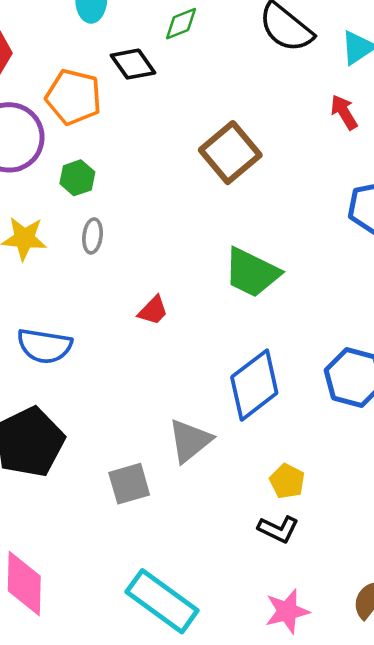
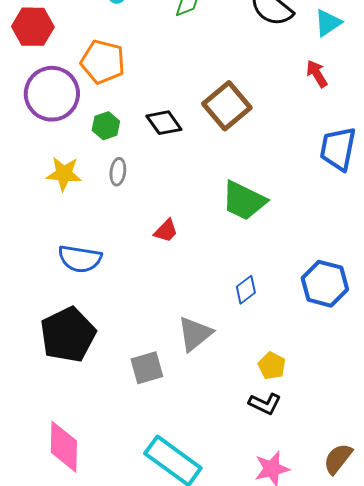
black diamond: (133, 64) -> (164, 123), moved
blue diamond: (254, 385) -> (246, 290), size x0.5

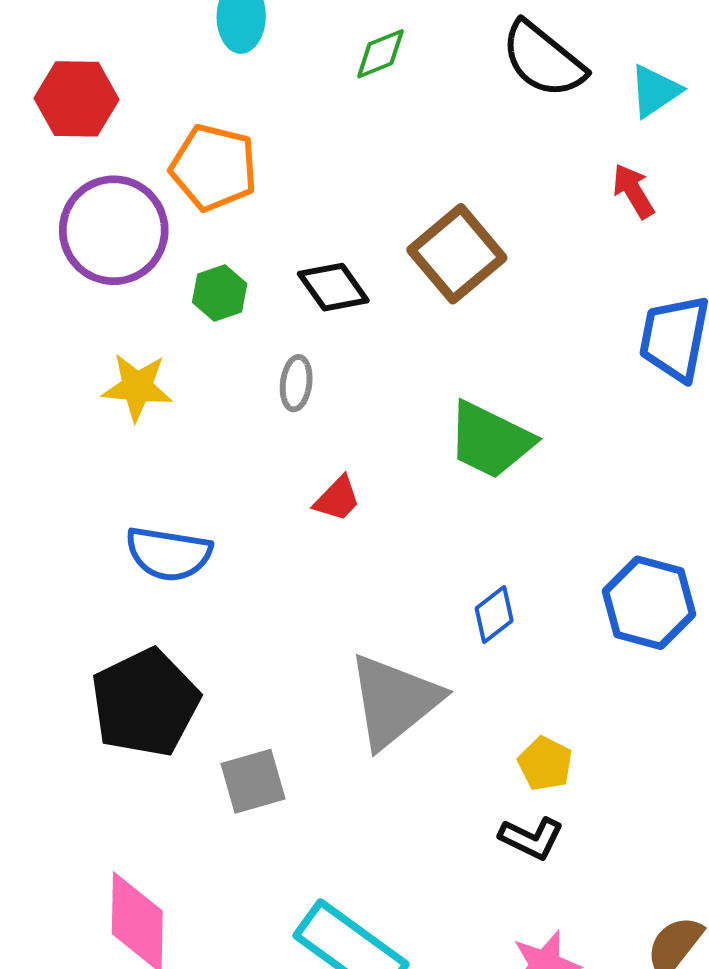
gray ellipse: (118, 172) -> (296, 383), moved
gray triangle: (195, 334) -> (394, 701), size x1.4
gray square: (147, 368) -> (253, 781), moved

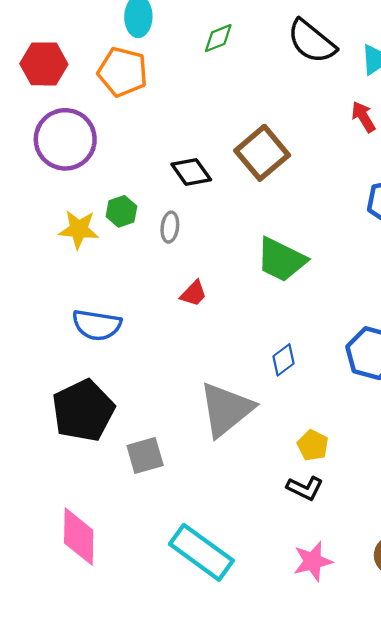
orange pentagon: (214, 167) -> (123, 72), moved
green hexagon: (220, 293) -> (121, 211), moved

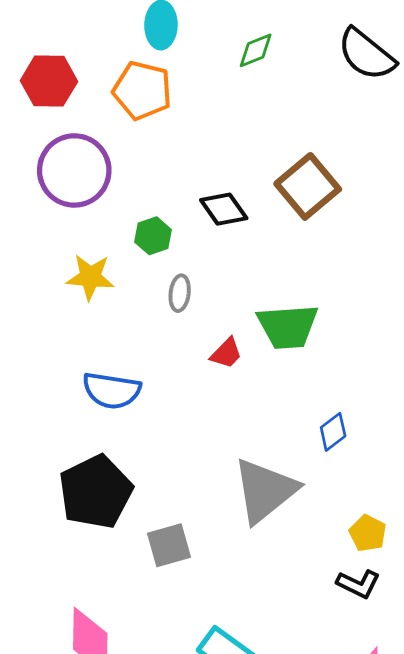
green hexagon: (121, 211) -> (153, 236), moved
gray ellipse: (170, 227) -> (180, 293), moved
green trapezoid: (281, 260) -> (288, 326), moved, turned -30

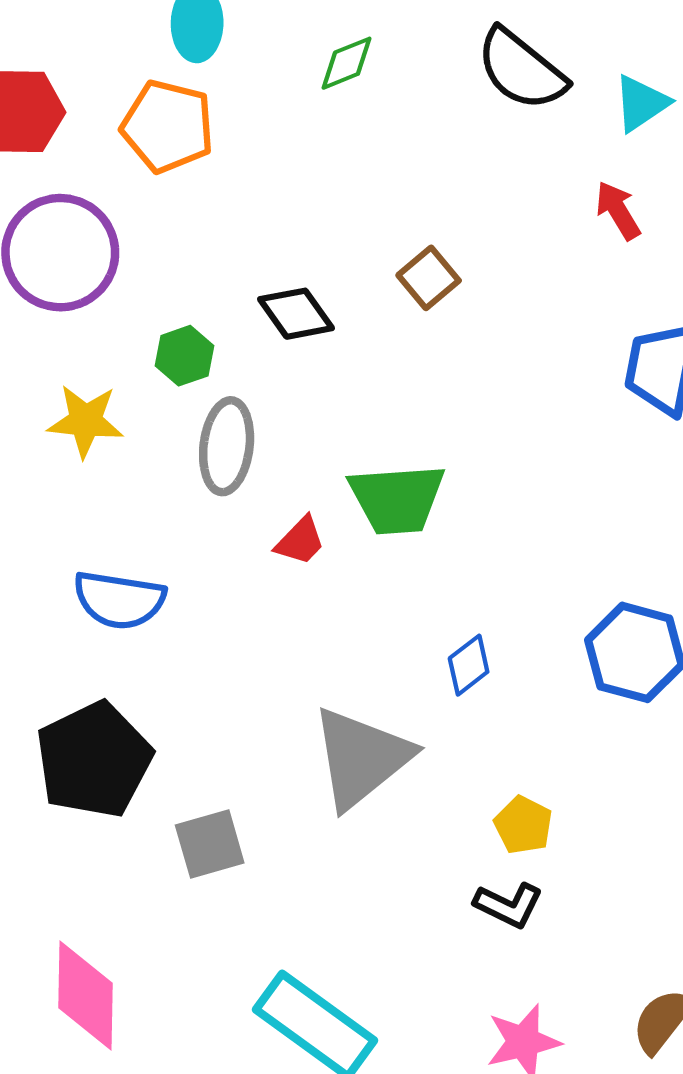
brown square: (308, 186) -> (429, 278), size x0.6
gray ellipse: (180, 293) -> (227, 446), size x1.6

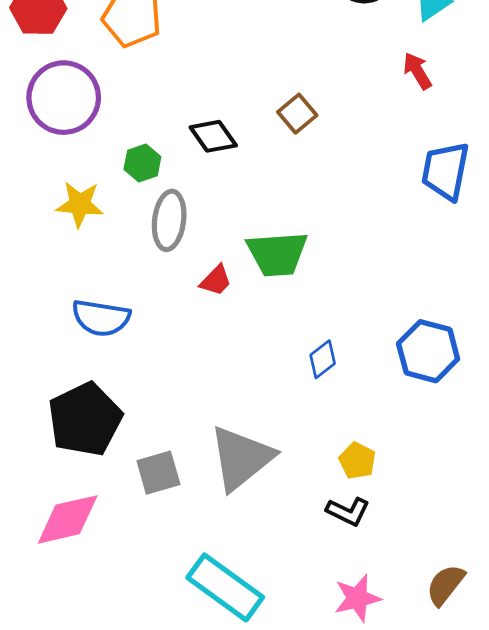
gray triangle: (361, 758) -> (241, 458), moved
pink diamond: (86, 996) -> (68, 519), moved, turned 76

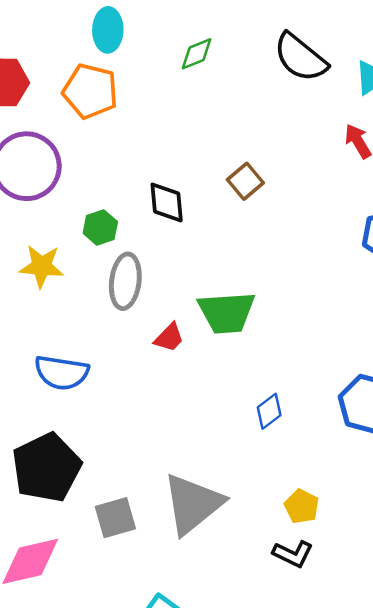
black diamond: (213, 136) -> (167, 202), turned 30

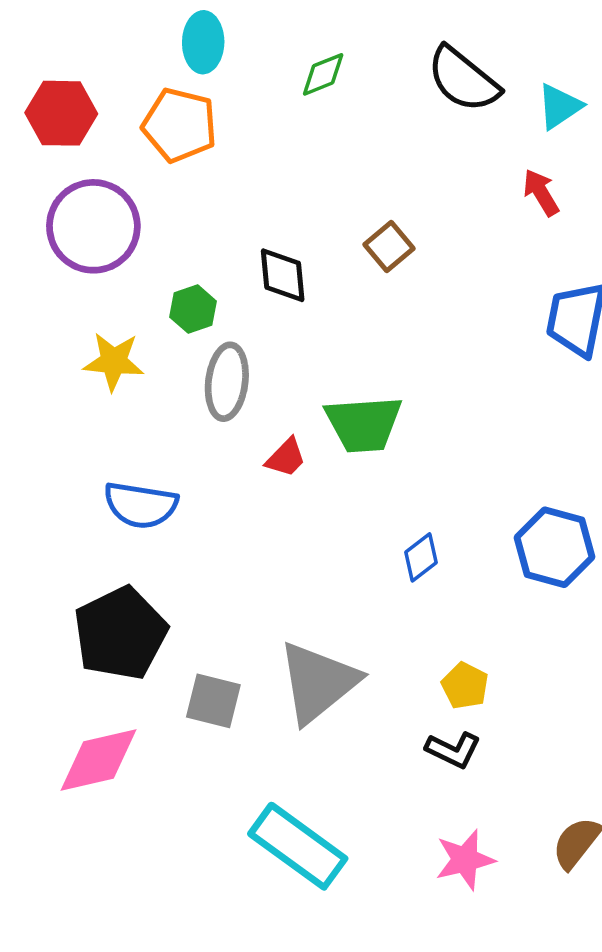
gray square: (115, 518) -> (213, 701), turned 30

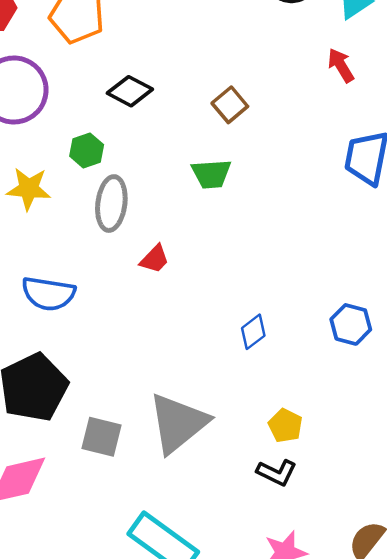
black diamond: (283, 275) -> (130, 91), moved, turned -57
green trapezoid: (364, 424) -> (211, 174), moved, size x0.7
blue hexagon: (554, 547) -> (351, 324), size x0.7

